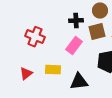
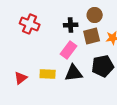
red cross: (35, 37) -> (30, 24), moved
black triangle: (79, 82) -> (74, 73), moved

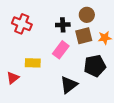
black triangle: (74, 73) -> (69, 85), moved, turned -30
yellow rectangle: (48, 74) -> (33, 63), moved

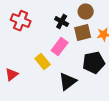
black cross: (63, 25) -> (62, 22), turned 32
yellow rectangle: (33, 63) -> (43, 62), moved, turned 49

